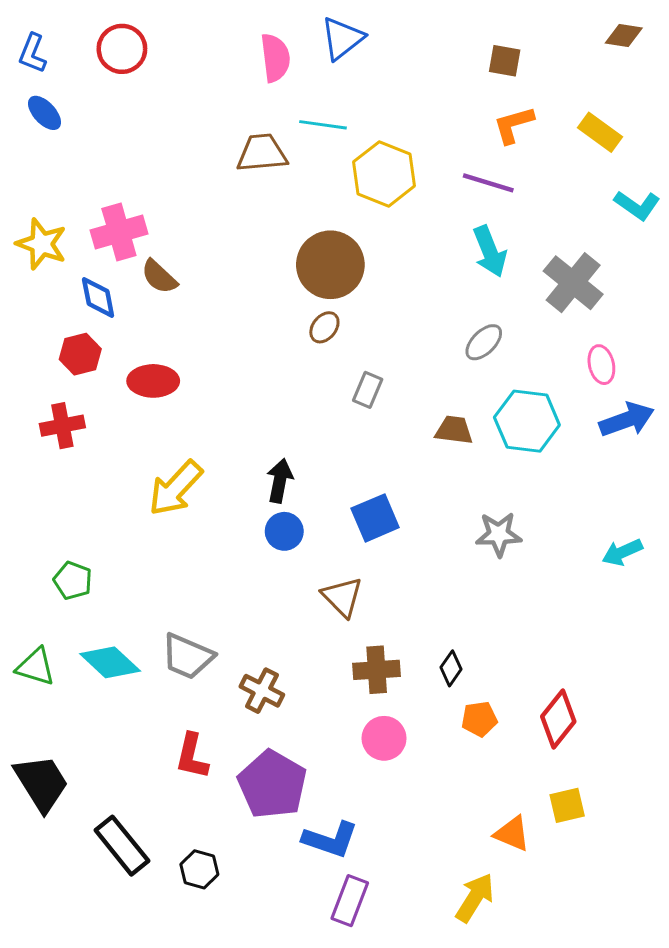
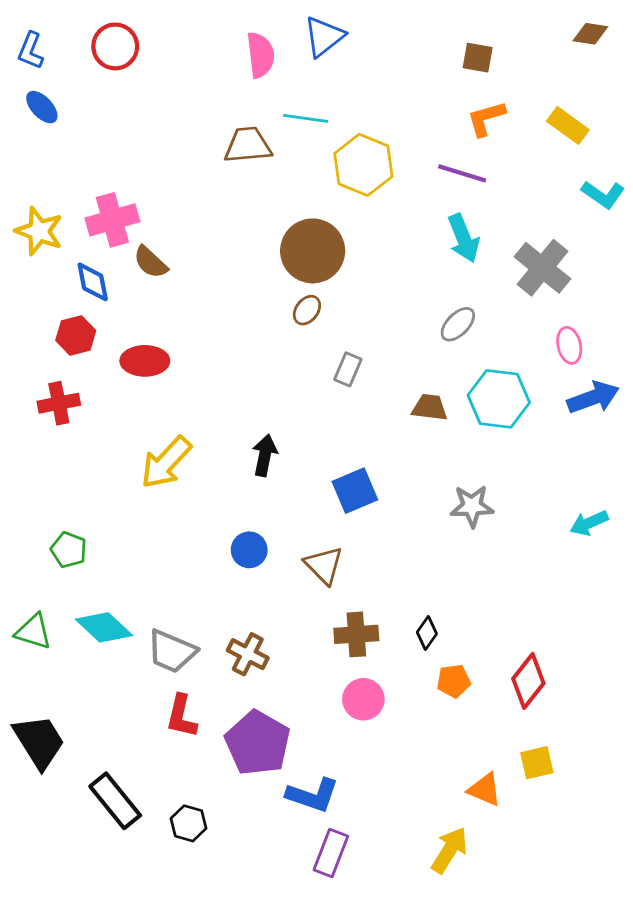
blue circle: (284, 531) -> (249, 550), moved
gray trapezoid: (187, 656) -> (172, 651), moved

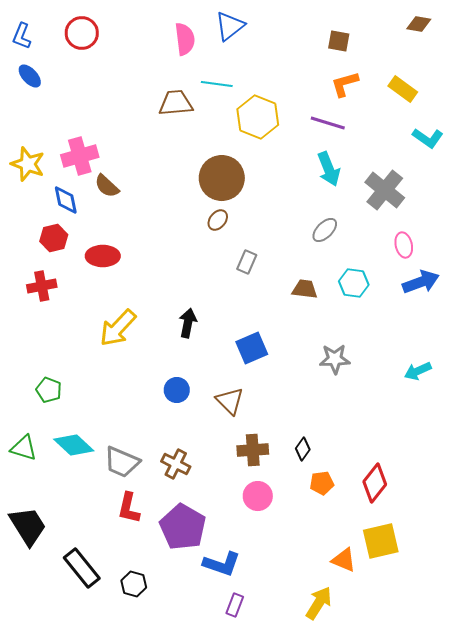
cyan hexagon: (499, 399) -> (354, 283), size x0.7
yellow square: (537, 763) -> (381, 541), size x1.5
purple rectangle: (331, 853) -> (235, 605), size x0.7

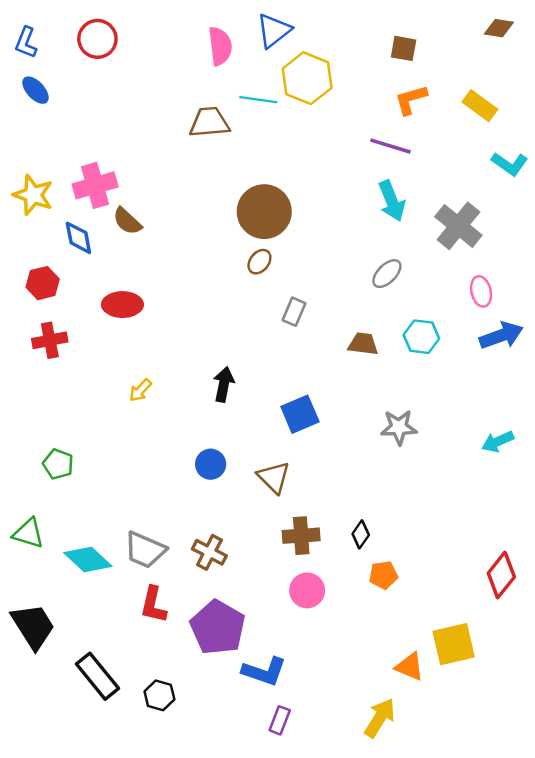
yellow hexagon: (258, 117) -> (307, 78), moved
red hexagon: (54, 238) -> (43, 283), moved
yellow arrow: (118, 328) -> (140, 390), size x0.5
cyan diamond: (74, 445) -> (88, 559), moved
red diamond: (375, 483) -> (501, 575), moved

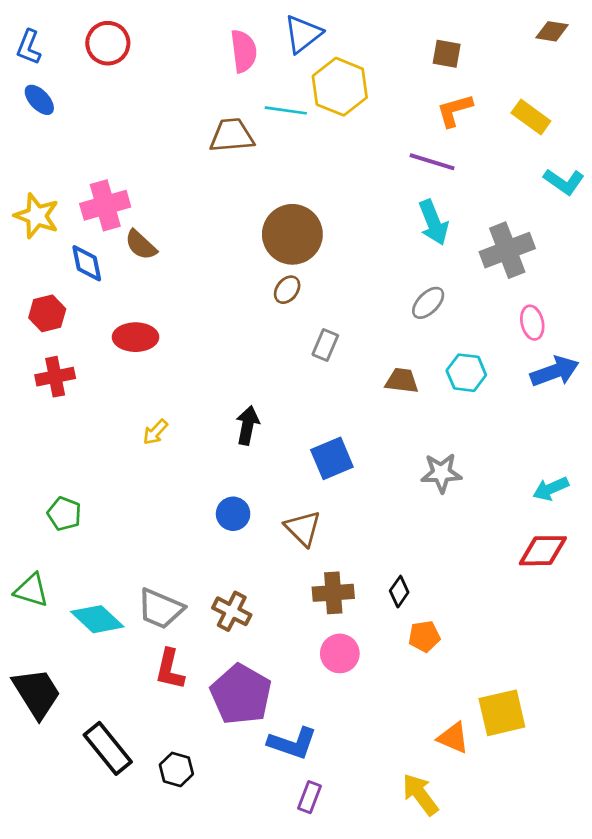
gray cross: (458, 226) -> (507, 250), turned 30
red diamond: (501, 575) -> (543, 551), moved, turned 51
yellow arrow: (380, 718) -> (420, 794), turned -69

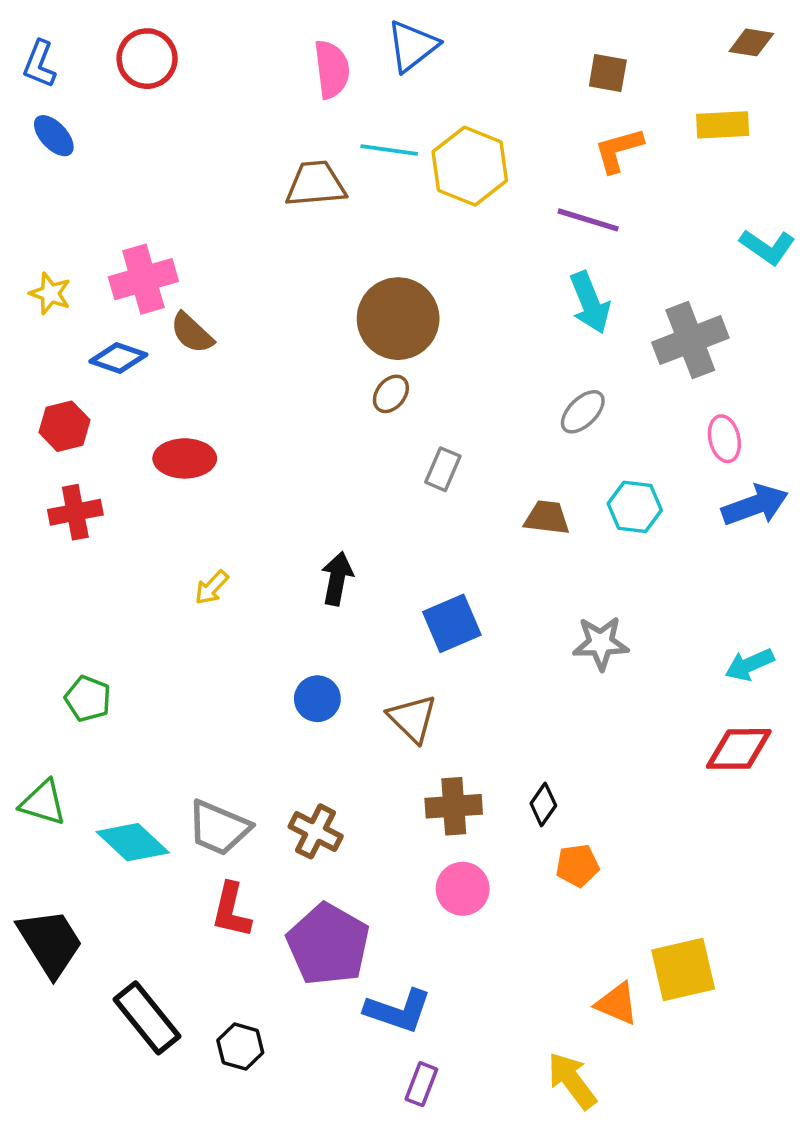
yellow hexagon: (340, 87) -> (470, 166), moved
yellow rectangle: (531, 117) -> (723, 125), moved, turned -39
yellow star: (37, 216) -> (50, 293), size x0.7
blue diamond: (87, 263) -> (118, 358), turned -60

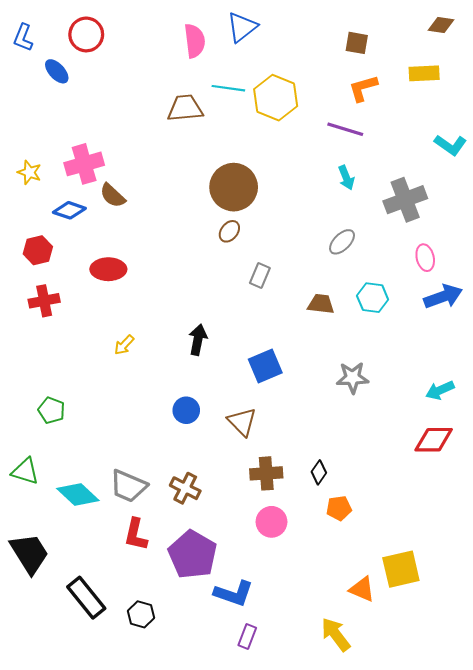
blue ellipse: (54, 136) -> (57, 71), moved
cyan arrow: (590, 302) -> (346, 178), size x0.7

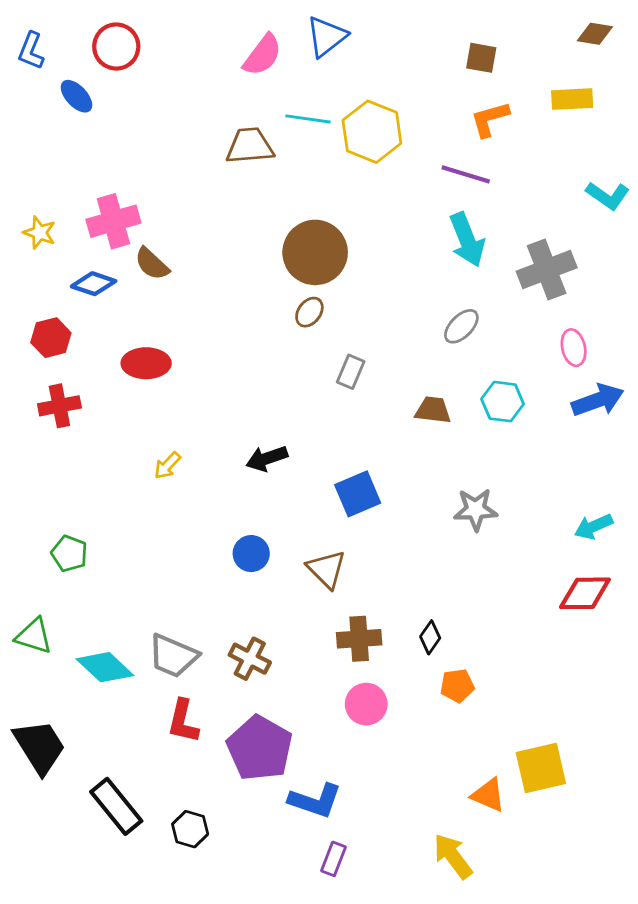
pink semicircle: (195, 41) -> (263, 55), turned 44
cyan arrow: (346, 178) -> (467, 240), size x1.6
black arrow: (198, 340) -> (267, 458), turned -120

